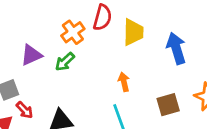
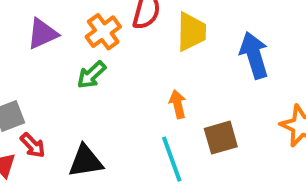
purple triangle: (31, 55) -> (42, 34), moved
brown square: (168, 105) -> (221, 138), moved

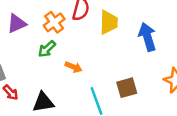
orange arrow: (178, 104) -> (74, 67), moved, turned 126

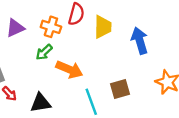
orange cross: (54, 22) -> (51, 27), turned -36
orange arrow: (74, 67) -> (69, 69), size x1.6

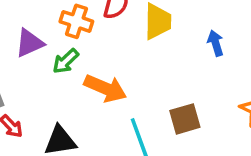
purple triangle: (15, 28) -> (29, 43), moved
blue arrow: (140, 41) -> (216, 43), size x0.6

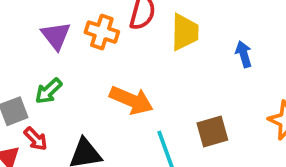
purple triangle: (29, 43) -> (56, 36), moved, turned -44
green arrow: (66, 61) -> (49, 91), moved

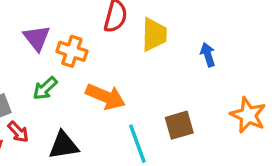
orange cross: (102, 32) -> (72, 51), moved
green arrow: (49, 91) -> (45, 88), moved

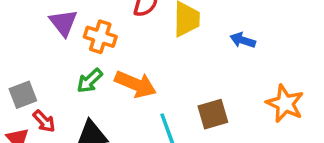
blue arrow: (208, 55) -> (243, 40), turned -55
green arrow: (45, 88) -> (90, 81), moved

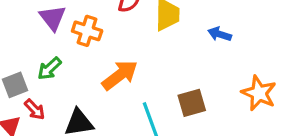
green arrow: (90, 81) -> (49, 69), moved
orange arrow: (135, 84) -> (120, 75), turned -60

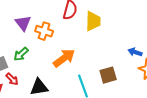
blue arrow: (220, 34) -> (135, 52), moved

